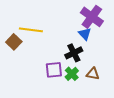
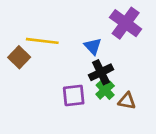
blue triangle: (85, 34) -> (93, 46), moved
green cross: (72, 74) -> (105, 90), moved

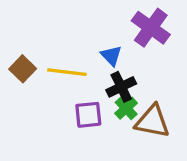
yellow line: (42, 41) -> (67, 72), moved
brown triangle: (127, 101) -> (152, 121), size x1.6

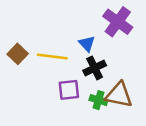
green cross: (126, 108) -> (98, 100), moved, turned -30

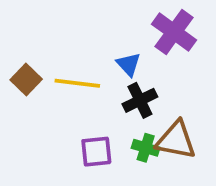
purple square: (69, 90) -> (96, 152), moved

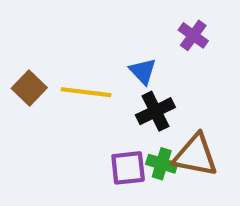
purple cross: (174, 32) -> (193, 35), size x0.6
purple square: (96, 152) -> (128, 168), moved

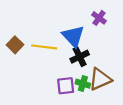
blue triangle: (143, 71) -> (73, 36), size x1.6
brown triangle: (195, 155) -> (100, 79), turned -35

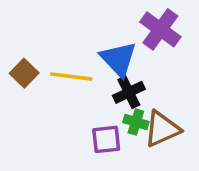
purple cross: (99, 18) -> (160, 29), size x1.6
green cross: (83, 84) -> (136, 122), moved

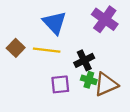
blue triangle: (118, 59) -> (55, 23), moved
purple square: (106, 139) -> (60, 84), moved

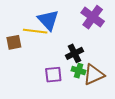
brown square: (16, 48) -> (14, 42), turned 35
yellow line: (47, 50) -> (35, 31), moved

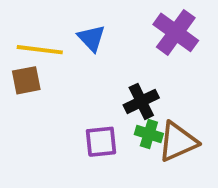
blue triangle: (48, 20) -> (91, 38), size x0.7
yellow line: (35, 31) -> (40, 50), moved

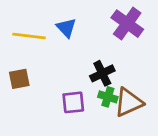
brown square: (26, 80) -> (19, 79), moved

